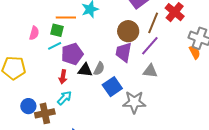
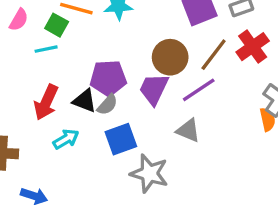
purple pentagon: (72, 54) -> (108, 78), moved
red arrow: (63, 77) -> (46, 102), size x1.5
cyan arrow: (65, 98) -> (66, 139), moved

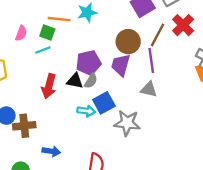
purple line: (199, 90) -> (151, 61), turned -55
cyan arrow: (66, 139) -> (86, 111), moved, turned 48

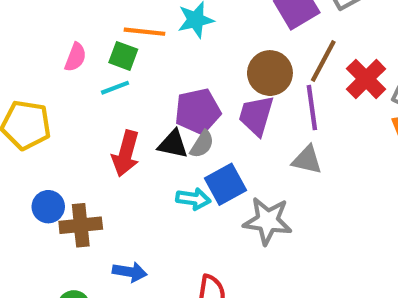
red cross: (183, 25) -> (366, 79), moved

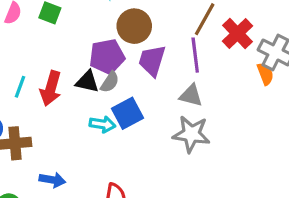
brown circle: (270, 73) -> (134, 26), moved
cyan line: (115, 88) -> (20, 87), moved, turned -50
gray star: (268, 221) -> (191, 134), moved

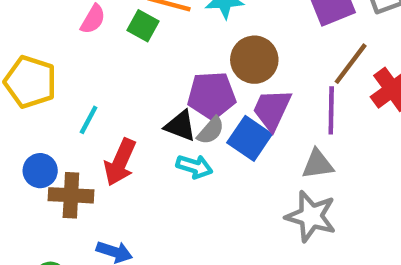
red arrow: (51, 88) -> (120, 162), moved
gray triangle: (191, 95) -> (318, 164), turned -30
blue square: (128, 113) -> (250, 138), moved, turned -36
cyan arrow: (102, 124) -> (194, 167), moved

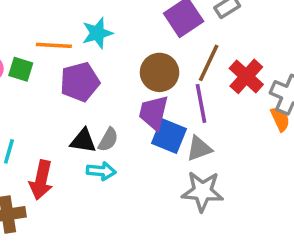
green square: (143, 26) -> (21, 69), moved
brown circle: (254, 60) -> (160, 72), moved
purple pentagon: (212, 95) -> (80, 82), moved
blue square: (250, 138) -> (169, 136), moved

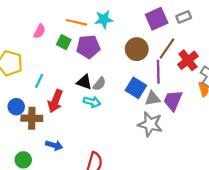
green square: (21, 69) -> (64, 42), moved
purple trapezoid: (154, 113) -> (173, 101), moved

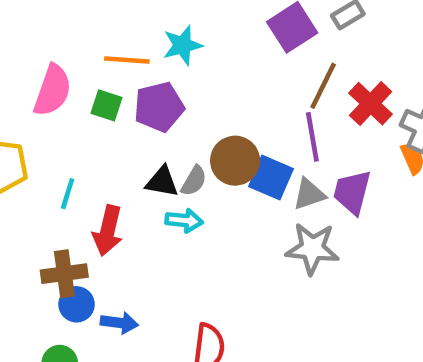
pink semicircle: (39, 31) -> (53, 90), size x1.6
brown circle: (137, 49) -> (235, 161), moved
blue circle: (16, 107) -> (77, 304), moved

